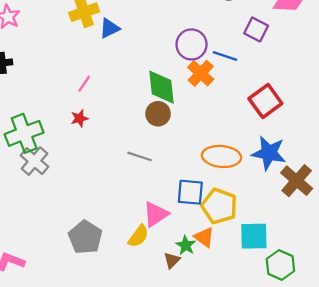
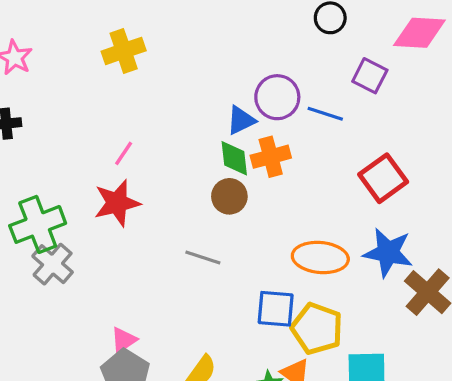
blue triangle: (110, 28) -> (241, 120), moved
orange cross: (201, 73) -> (271, 157), moved, turned 32
green diamond: (161, 87) -> (234, 158), size x0.7
red star: (80, 118) -> (117, 203), size x1.8
pink triangle: (156, 214) -> (124, 340), moved, size x0.7

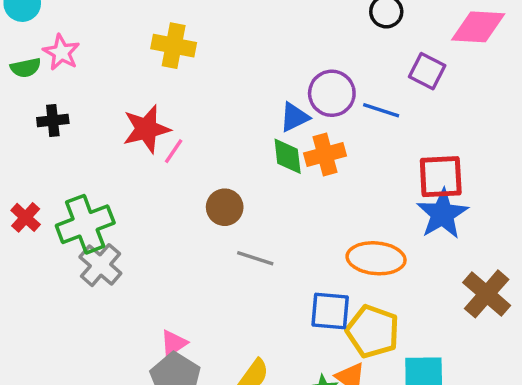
yellow cross: (124, 51) -> (174, 46), turned 30
red square: (383, 178) -> (441, 177), turned 33
brown circle: (229, 196) -> (225, 207), moved
red star: (117, 203) -> (146, 129), moved
blue star: (388, 253) -> (442, 214), moved, turned 30

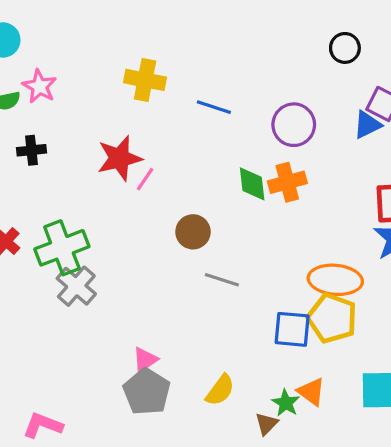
blue line: (381, 110) -> (214, 107), moved
blue triangle: (294, 117) -> (367, 125), moved
yellow pentagon: (373, 331) -> (332, 318), moved

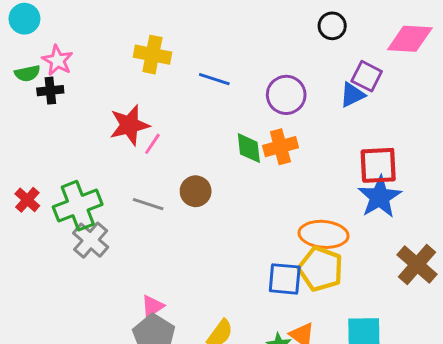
black cross: (32, 150) -> (50, 91), moved
gray line: (222, 280) -> (148, 204), moved

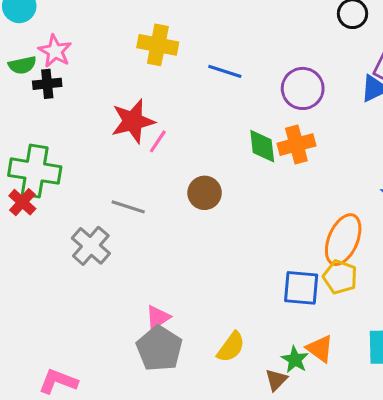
gray line: (148, 204) -> (128, 207), moved
green cross: (78, 206) -> (35, 171), moved, turned 30
orange ellipse: (324, 234) -> (343, 240), turned -72
yellow pentagon: (321, 269) -> (340, 277), size x0.7

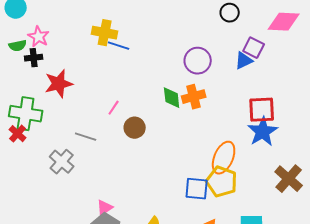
blue line: (225, 71) -> (119, 46), moved
red star: (133, 121) -> (59, 84), moved
pink line: (158, 141) -> (114, 108), moved
yellow pentagon: (340, 277) -> (222, 182), size x1.4

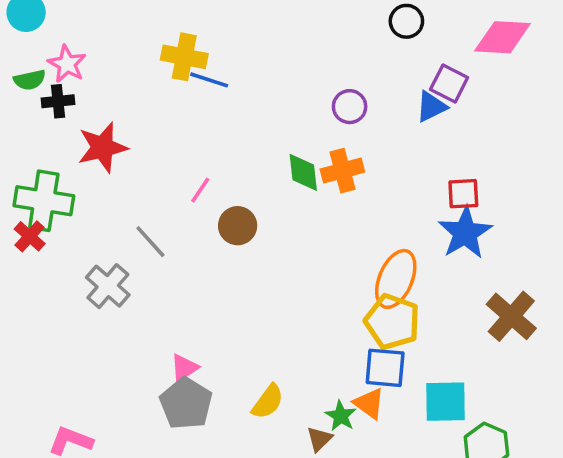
purple circle: (198, 61) -> (350, 107), size x0.7
red square: (262, 110) -> (463, 194), size x0.7
gray line: (86, 137) -> (150, 242), turned 30
blue square: (197, 189) -> (385, 368), moved

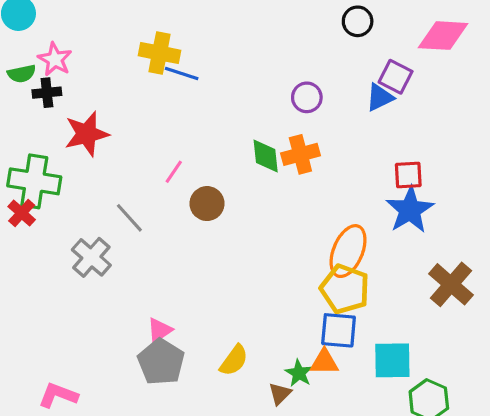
orange triangle: (369, 403) -> (324, 362), turned -36

